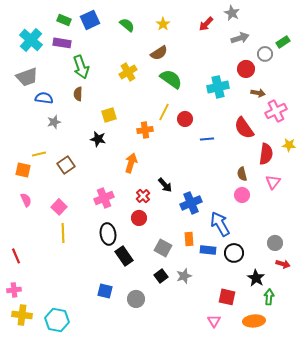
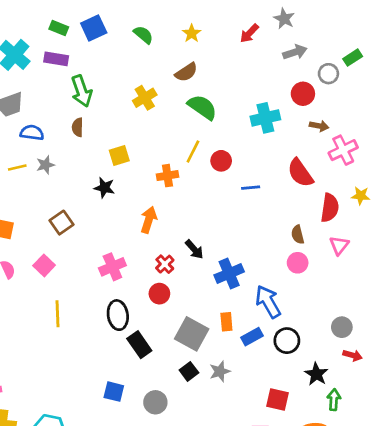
yellow line: (39, 154) -> (17, 168), moved
pink square: (59, 207) -> (44, 265), moved
gray square: (163, 248) -> (192, 334), size x1.4
blue rectangle: (208, 250) -> (252, 337), turned -35

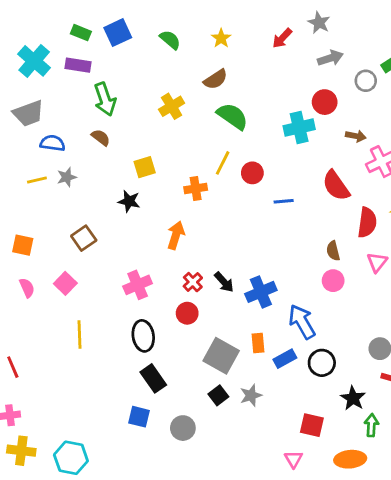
red circle: (303, 94) -> (325, 102), moved
brown semicircle: (78, 127) -> (101, 137), turned 126
black arrow: (194, 249) -> (224, 282), moved
black rectangle: (139, 345) -> (153, 378), moved

